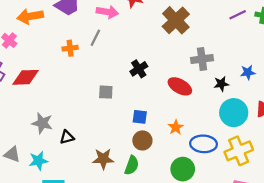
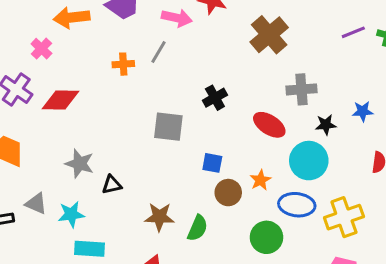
gray square: (106, 92) -> (168, 127), size x1.5
cyan circle: (234, 113) -> (309, 161), moved
brown circle: (142, 140) -> (228, 193), moved

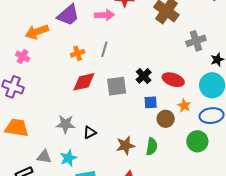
gray line: (158, 52) -> (104, 49), moved
black cross: (215, 98) -> (144, 76), moved
red diamond: (61, 100) -> (84, 82), moved
red ellipse: (269, 125) -> (173, 80), moved

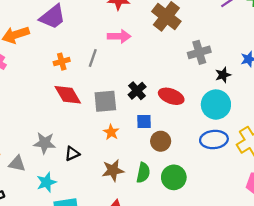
pink arrow: (104, 15) -> (119, 36), moved
red diamond: (84, 82) -> (68, 95), turned 70
orange star: (184, 106) -> (111, 132), moved
green circle: (197, 141) -> (174, 177), moved
gray triangle: (44, 157) -> (17, 164), moved

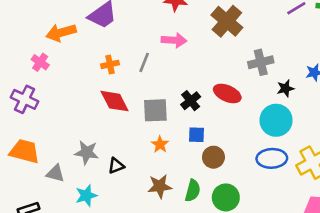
red ellipse: (171, 96) -> (227, 93), moved

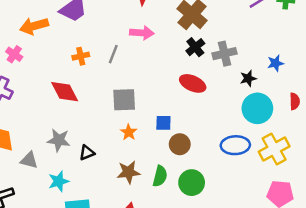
red diamond: (115, 101) -> (65, 92), moved
black cross: (191, 101) -> (195, 47), moved
cyan circle: (276, 120) -> (257, 108), moved

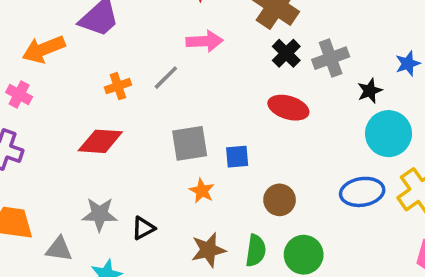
gray line: (113, 54) -> (166, 78), turned 30
red diamond: (65, 92) -> (100, 141), turned -52
blue square: (163, 123) -> (237, 157), moved

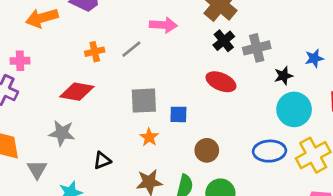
pink cross: (19, 95) -> (20, 61), moved, turned -36
gray star: (100, 214) -> (62, 133), moved
gray triangle: (59, 249) -> (37, 169), turned 45

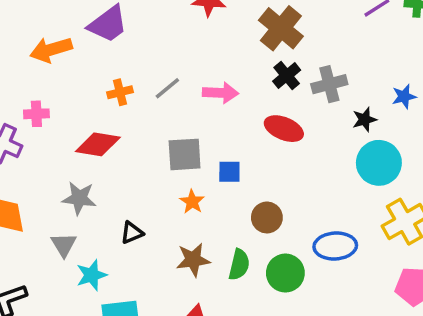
pink arrow: (163, 25) -> (220, 93), moved
pink cross: (20, 61) -> (36, 114), moved
blue ellipse: (269, 151) -> (335, 246), moved
gray triangle: (37, 169) -> (64, 245), moved

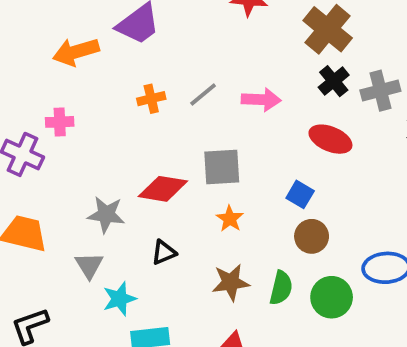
red diamond: (98, 144) -> (163, 189), moved
blue square: (229, 172) -> (300, 194), moved, turned 30

